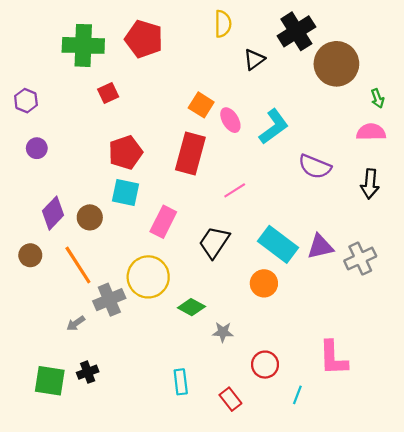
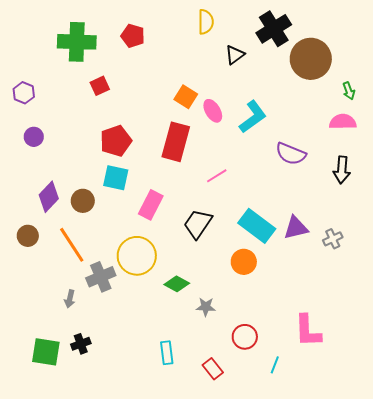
red pentagon: (144, 39) -> (133, 36), size x0.7
gray cross: (360, 259) -> (333, 239), size x0.7
gray arrow: (76, 323) -> (70, 299), turned -42

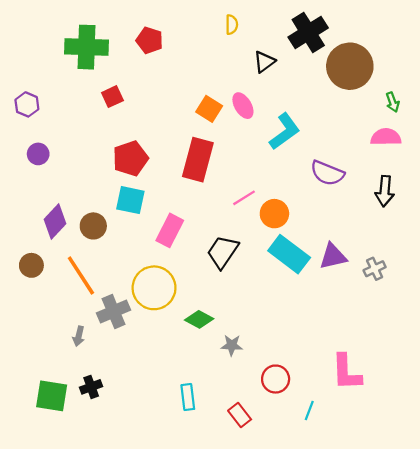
yellow semicircle: (206, 22) -> (232, 25), size x0.7
pink ellipse: (213, 111) -> (243, 106), moved
orange circle: (244, 262) -> (274, 214), moved

